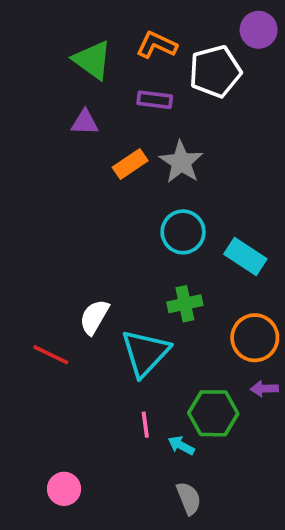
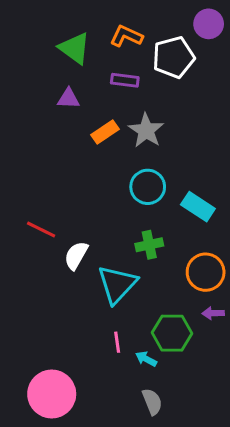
red line: (51, 355) -> (41, 229), moved
pink circle: (64, 489) -> (52, 394), size x1.8

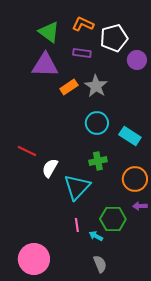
purple circle: (209, 24) -> (137, 60), moved
purple triangle: (68, 98) -> (45, 65), size x1.8

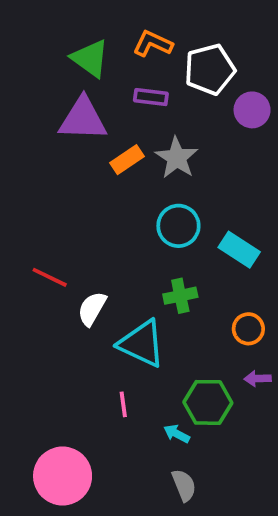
orange circle: (135, 179) -> (248, 329), size x0.7
cyan triangle: (77, 187) -> (142, 344), turned -48
pink line: (77, 225) -> (123, 404), moved

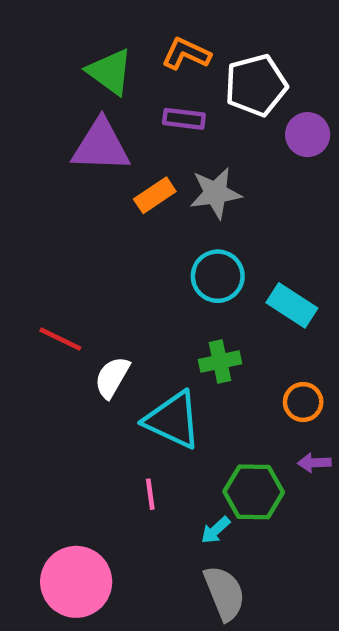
gray star: (177, 158) -> (215, 193), turned 30
cyan arrow: (177, 434) -> (215, 530), turned -70
gray semicircle: (184, 485) -> (224, 593), size x1.4

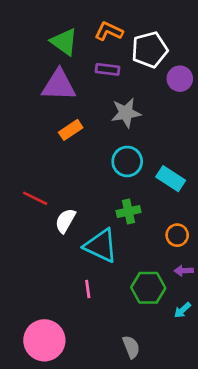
orange rectangle: (155, 195) -> (71, 130), moved
cyan arrow: (215, 530) -> (182, 310), moved
gray semicircle: (224, 593) -> (131, 347), size x0.7

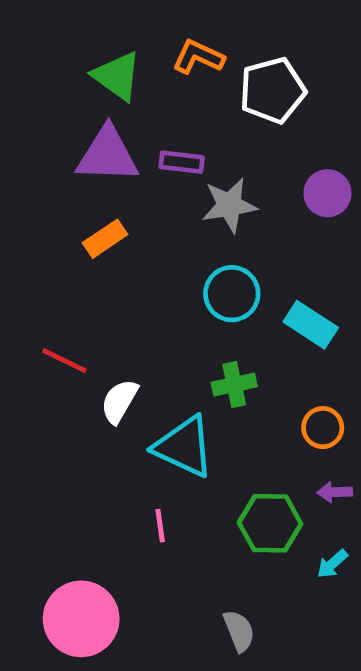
purple rectangle: (107, 69) -> (182, 162), moved
purple circle: (180, 79) -> (327, 193), moved
orange rectangle: (71, 130) -> (105, 239), moved

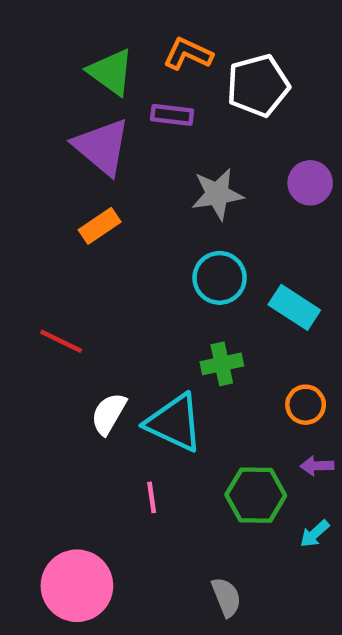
purple triangle: (107, 155) -> (102, 147), turned 38
purple rectangle: (182, 162) -> (172, 115), moved
white semicircle: (119, 401) -> (109, 414), moved

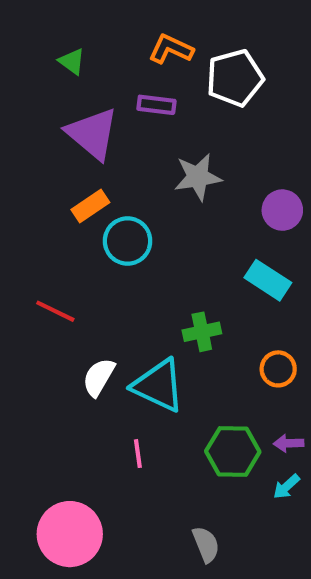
green triangle: (111, 72) -> (72, 61), moved, size x0.6
purple circle: (310, 183) -> (282, 210), moved
cyan circle: (220, 278) -> (128, 241), moved
purple arrow: (317, 466) -> (289, 443), moved

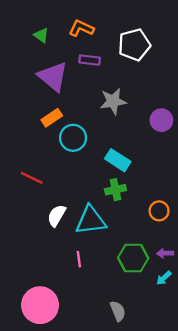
orange L-shape: (171, 49) -> (81, 28), moved
cyan rectangle: (268, 280) -> (118, 160), moved
cyan triangle: (158, 385) -> (91, 220), turned -32

